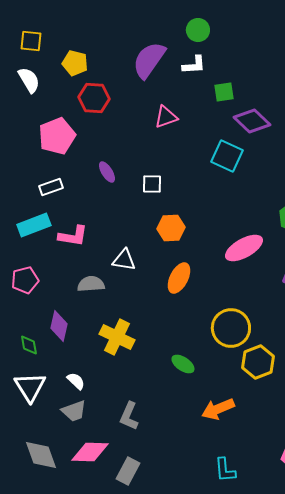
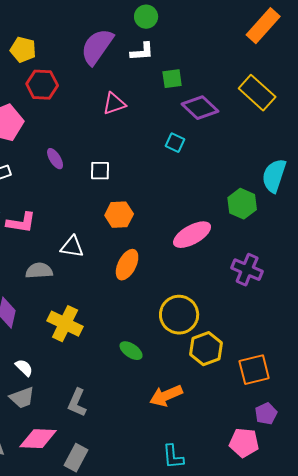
cyan square: (227, 156) -> (175, 143), size x0.6

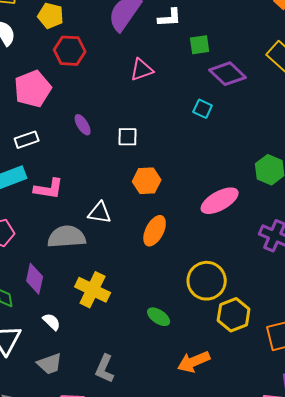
gray semicircle: (39, 271) -> (67, 237), size x1.4
white semicircle: (24, 368) -> (52, 322), moved

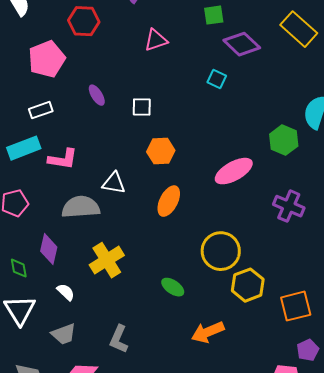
yellow cross: (93, 290) -> (107, 260), turned 32

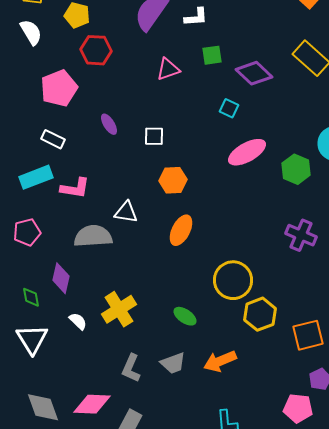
green square: (214, 15) -> (212, 55), moved
white rectangle: (41, 110) -> (53, 139), turned 45
pink ellipse: (234, 171) -> (247, 152), moved
yellow cross: (107, 260) -> (119, 309), moved
gray trapezoid: (64, 334) -> (173, 363), moved

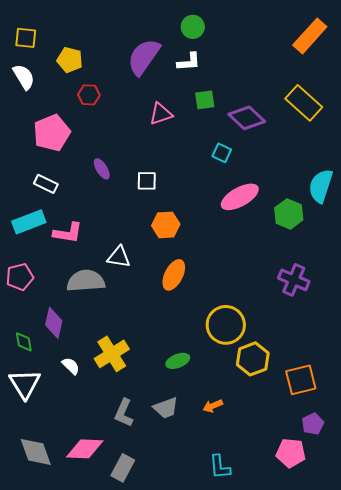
red hexagon: (96, 50) -> (89, 95), size x0.7
green ellipse: (185, 316) -> (178, 361), turned -55
orange arrow: (220, 361) -> (213, 406), size x0.6

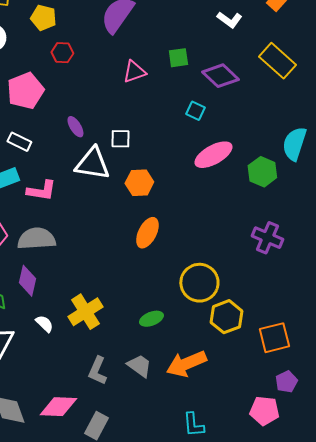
white L-shape: (189, 62) -> (229, 20), moved, turned 40
white triangle: (119, 257) -> (92, 164), moved, size x1.5
gray semicircle: (86, 281) -> (36, 239), moved
orange arrow: (213, 406) -> (186, 364), size x2.0
gray trapezoid: (166, 408) -> (139, 366), turned -124

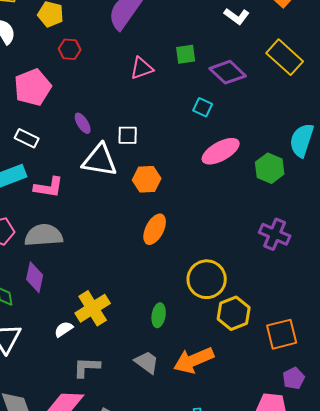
green ellipse: (151, 319) -> (159, 315), turned -60
white semicircle: (44, 324) -> (64, 329), moved, turned -78
gray L-shape: (97, 371) -> (87, 367), moved, turned 68

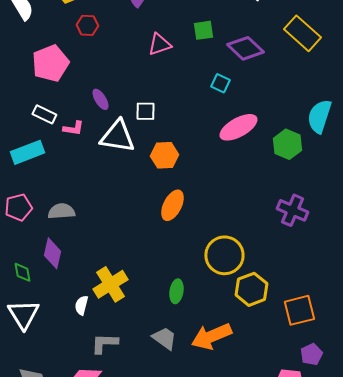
pink L-shape: (49, 187) -> (73, 128), moved, size x0.7
gray semicircle: (44, 235) -> (61, 211), size x0.7
white semicircle: (64, 329) -> (81, 305), turned -42

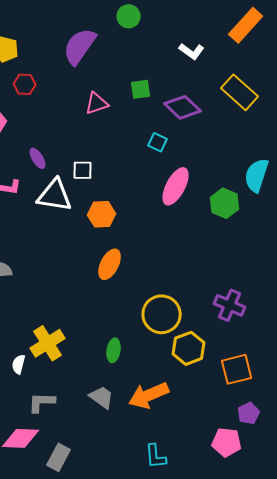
pink ellipse: (238, 127) -> (176, 186), turned -33
purple cross: (292, 210) -> (230, 305), moved

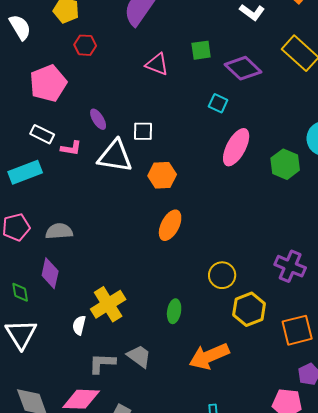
pink triangle: (97, 103) -> (157, 64), turned 40
yellow circle: (162, 314) -> (222, 275), size x0.7
gray trapezoid: (102, 397) -> (139, 356), moved

